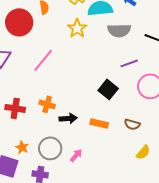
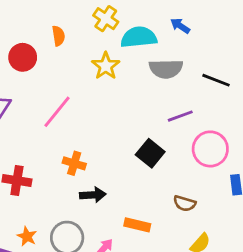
red circle: (19, 22) -> (23, 57), size x0.7
orange cross: (47, 104) -> (74, 163), moved
orange rectangle: (99, 123) -> (137, 225), moved

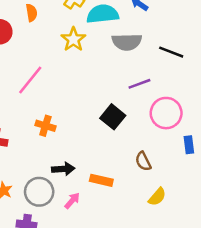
black arrow: (93, 195) -> (63, 169), moved
brown semicircle: (185, 203) -> (143, 161), turned 48

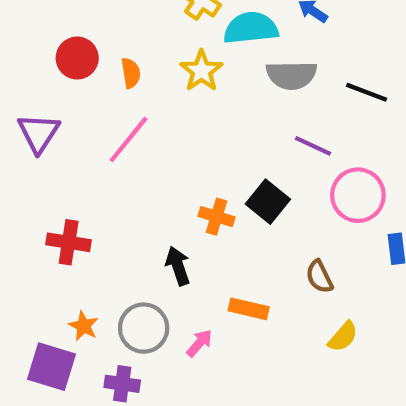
orange semicircle: (32, 13) -> (131, 73), moved
purple line: (139, 84) -> (313, 146), turned 45
orange cross: (45, 126) -> (216, 217), moved
black arrow: (63, 169) -> (178, 266), moved, turned -105

